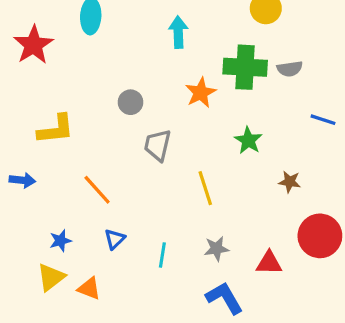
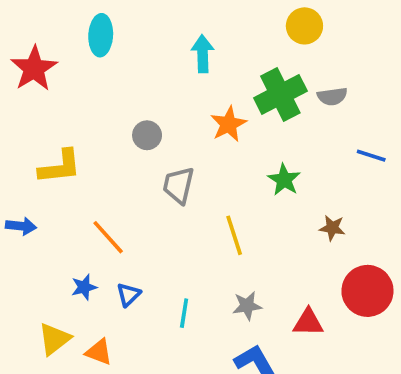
green cross: (245, 67) -> (280, 94), turned -30
blue star: (60, 241) -> (84, 287), moved

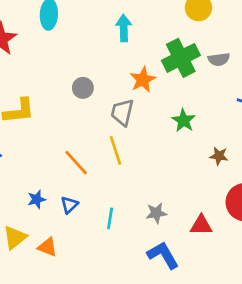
gray trapezoid: (179, 185) -> (122, 112), moved
yellow line: (234, 235) -> (116, 150), moved
orange line: (108, 237) -> (76, 163), moved

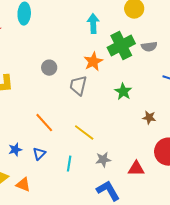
cyan arrow: (124, 28) -> (93, 24), moved
yellow line: (116, 150) -> (84, 133), moved, turned -35

